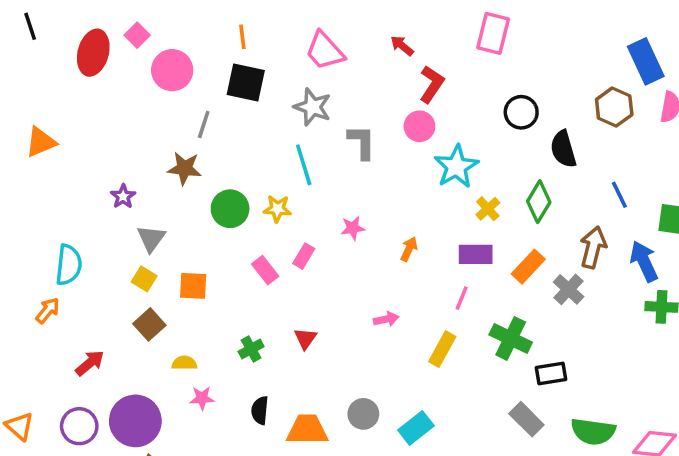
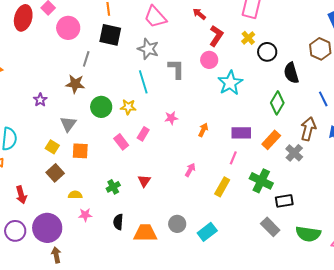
yellow cross: (488, 209) -> (248, 38), moved
gray triangle: (151, 239) -> (68, 124), moved
pink arrow: (386, 319) -> (190, 170), turned -48
red arrow: (90, 363) -> (21, 195), turned 114

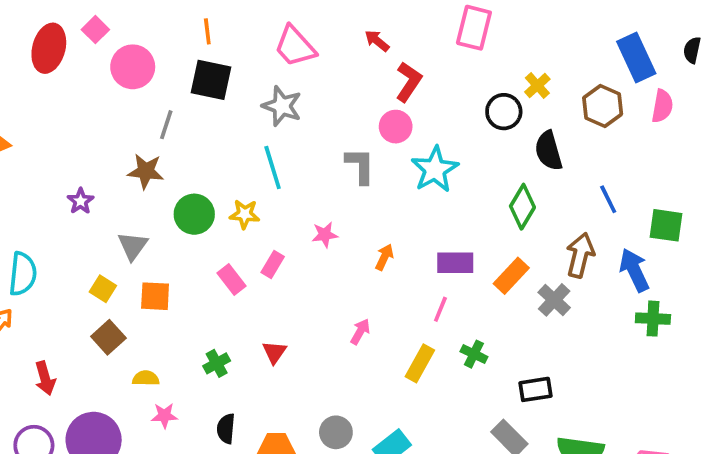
yellow cross: (248, 38) -> (537, 86), moved
gray L-shape: (176, 69) -> (360, 166), moved
green cross: (261, 181) -> (474, 354), moved, size x0.6

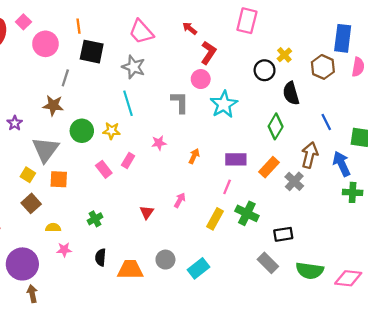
orange line: (207, 31) -> (78, 26), moved
blue rectangle: (636, 58) -> (343, 38), turned 32
gray triangle: (133, 246) -> (45, 150), size x1.5
red triangle: (274, 352) -> (147, 212), moved
green cross: (474, 354) -> (247, 213), size x1.5

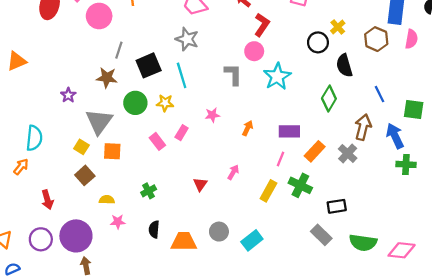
black square: (92, 52) -> (149, 65), moved, turned -35
orange rectangle: (269, 167) -> (315, 151), moved

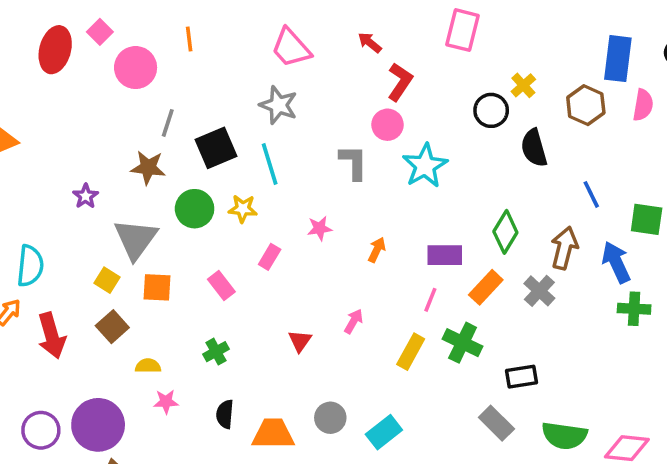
green diamond: (329, 98) -> (505, 232), moved
pink rectangle: (157, 141) -> (221, 286), moved
red arrow: (47, 200) -> (52, 336), moved, size x1.4

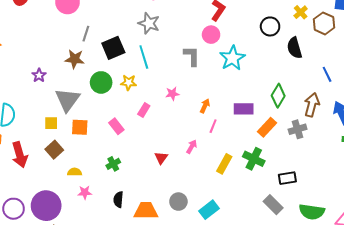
yellow cross: (523, 85) -> (301, 12), moved
yellow square: (107, 280) -> (51, 123), turned -32
gray cross: (539, 291) -> (298, 129), turned 30
pink line: (430, 300) -> (213, 126), moved

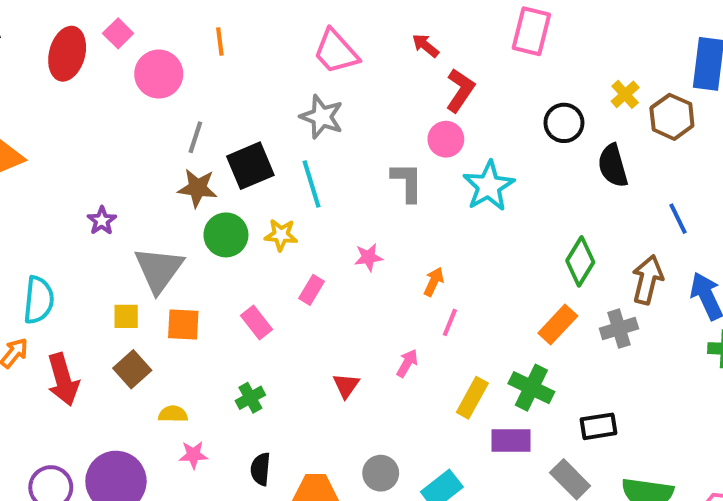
brown star: (75, 59) -> (197, 188), moved
purple rectangle: (244, 109) -> (511, 441), moved

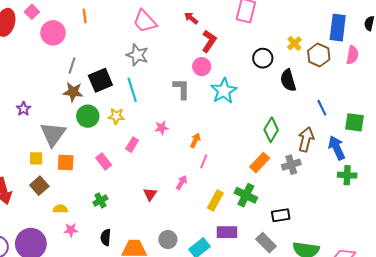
purple rectangle: (511, 441) -> (227, 232), moved

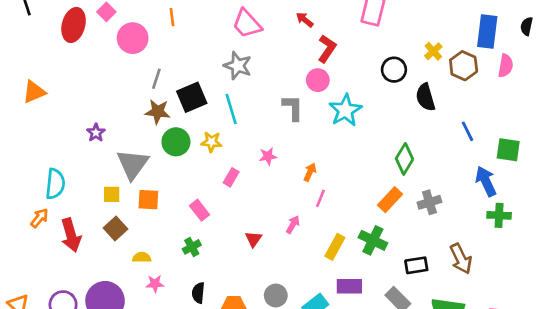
brown arrow: (306, 139) -> (461, 259), moved, turned 140
pink rectangle: (104, 161) -> (200, 210), moved

